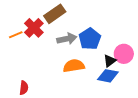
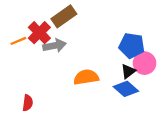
gray arrow: (67, 39) -> (55, 46), moved
blue pentagon: (90, 39) -> (132, 46), moved, turned -30
blue diamond: (108, 76) -> (126, 89), turned 30

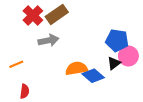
red cross: (39, 33) -> (33, 15), moved
orange line: (18, 41) -> (16, 64), moved
blue diamond: (126, 89) -> (93, 76), moved

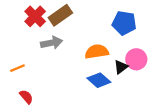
blue pentagon: (117, 40) -> (124, 23), moved
orange semicircle: (76, 68) -> (97, 52), moved
red semicircle: (25, 91) -> (26, 97), turned -48

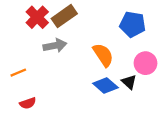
orange semicircle: (97, 52) -> (103, 55), turned 65
black triangle: (121, 67) -> (129, 82), moved, turned -40
red semicircle: (26, 97) -> (28, 103), turned 112

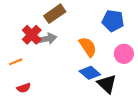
red cross: (37, 17) -> (32, 35), moved
black triangle: (129, 82) -> (107, 84), moved, size x1.5

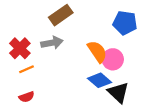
red cross: (32, 35) -> (20, 48), moved
pink circle: (124, 54) -> (113, 59), moved
orange line: (16, 62) -> (27, 69), moved

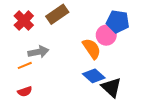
gray arrow: (52, 43) -> (38, 52), moved
red cross: (20, 48) -> (24, 21), moved
pink circle: (113, 59) -> (106, 35), moved

